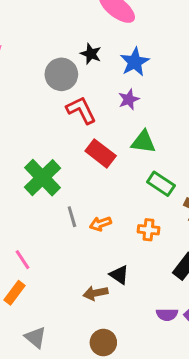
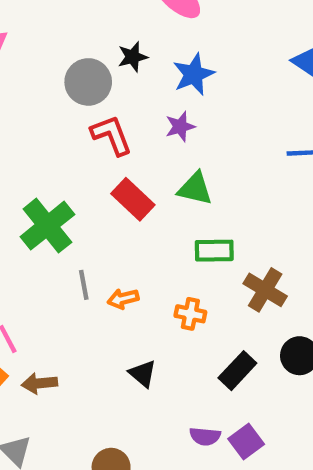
black star: (91, 54) -> (133, 57), turned 30
green rectangle: (161, 184) -> (214, 251), turned -40
brown arrow: (95, 293) -> (39, 383), moved

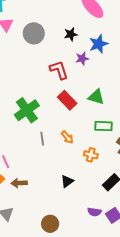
gray circle: (88, 82) -> (34, 33), moved
purple star: (180, 127) -> (82, 59), moved
orange arrow: (123, 299) -> (67, 137), moved, turned -120
black triangle: (143, 374) -> (67, 181), turned 40

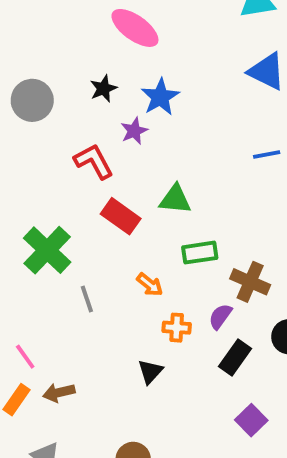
orange arrow: (67, 137) -> (150, 285), moved
orange cross: (91, 155) -> (177, 328), moved
purple semicircle: (94, 212) -> (220, 316), moved, turned 128

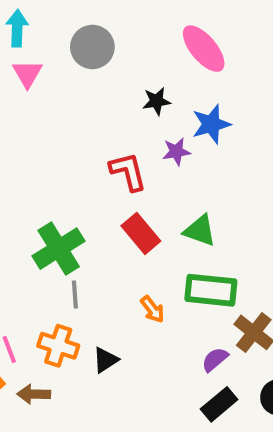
gray circle: (32, 100) -> (92, 47), moved
green rectangle: (200, 253) -> (211, 290), size x1.4
gray line: (87, 299) -> (75, 294), moved
orange cross: (177, 328) -> (58, 346), moved, size x1.4
black triangle: (150, 372) -> (106, 360), moved

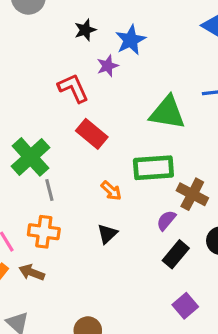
green triangle: (200, 231) -> (167, 113), moved, size x1.4
black triangle: (106, 360) -> (107, 234), moved
brown arrow: (34, 394) -> (32, 272), turned 30

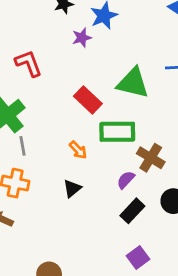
red L-shape: (73, 88) -> (29, 63), moved
red rectangle: (92, 134) -> (88, 100), moved

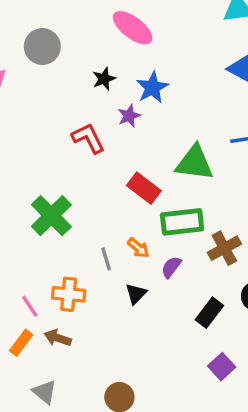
red L-shape: (29, 63) -> (88, 138), moved
gray line: (23, 146) -> (106, 259), moved
brown cross: (151, 158) -> (224, 248), turned 36
purple semicircle: (126, 180) -> (171, 267), moved

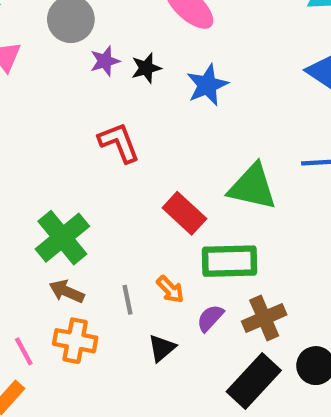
purple star: (129, 116) -> (105, 61), moved
brown cross: (224, 248) -> (264, 318), moved
black rectangle: (209, 313) -> (254, 381), size x1.4
brown arrow: (58, 338) -> (67, 291), moved

